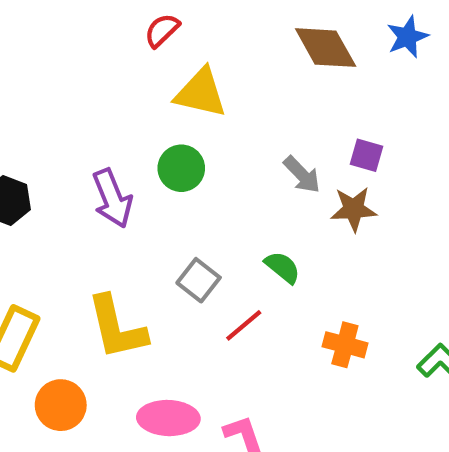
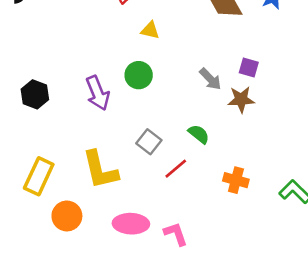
yellow triangle: (201, 93) -> (150, 30), size x0.6

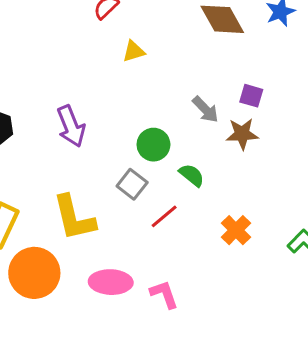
yellow triangle: (150, 30) -> (134, 51), turned -30
green circle: (139, 75) -> (153, 145), moved
orange cross: (236, 180) -> (236, 230), turned 30
orange circle: (67, 216) -> (34, 273), size x1.4

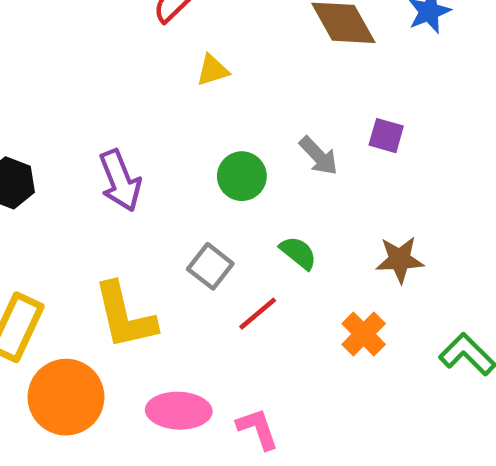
brown star: (242, 134) -> (400, 260), moved
green circle: (153, 145) -> (242, 176), moved

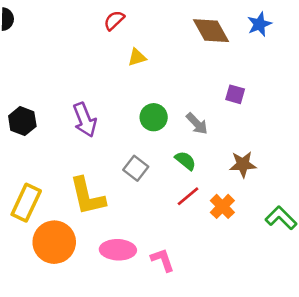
gray arrow: (319, 156) -> (197, 124), moved
red line: (258, 314) -> (188, 196), moved

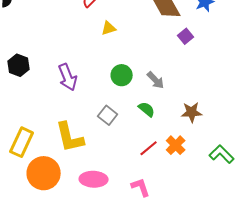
purple square: (235, 94) -> (186, 36), moved, turned 35
black hexagon: (22, 121) -> (19, 65), moved
red line: (188, 196) -> (149, 148), moved
pink L-shape: (163, 260) -> (141, 187), moved

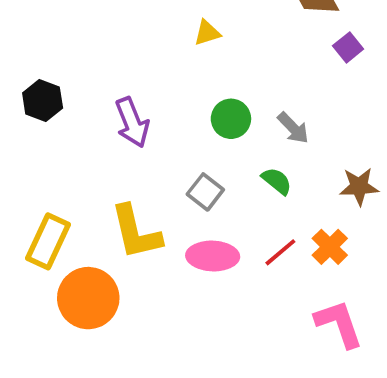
pink ellipse: (94, 179) -> (213, 256), moved
pink L-shape: (141, 187) -> (339, 324), moved, size x1.4

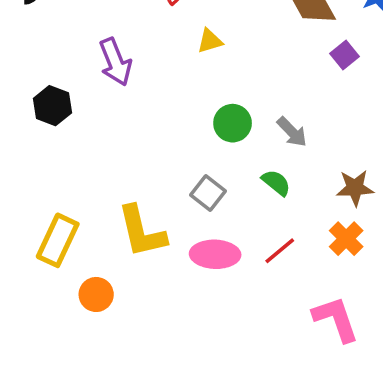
purple arrow: (132, 122) -> (115, 62), moved
orange cross: (330, 247) -> (346, 239), moved
orange circle: (88, 298) -> (96, 294), size x0.6

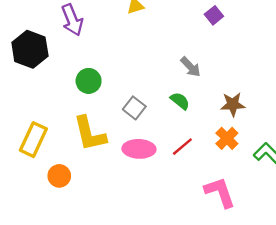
purple square: (344, 55) -> (214, 15), moved
black hexagon: (52, 106) -> (30, 49), size x1.4
green circle: (233, 123) -> (89, 81), moved

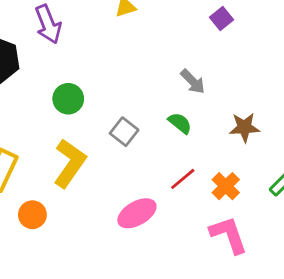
yellow L-shape: (90, 134) -> (70, 163), turned -132
orange cross: (227, 138) -> (226, 186), moved
pink ellipse: (139, 149) -> (137, 213), moved, turned -32

